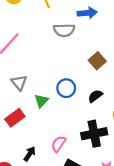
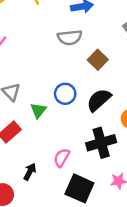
gray semicircle: (64, 30) -> (70, 37), moved
black semicircle: (95, 96) -> (99, 100), size x1.5

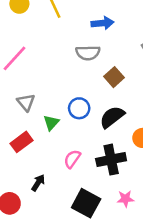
pink semicircle: (62, 158) -> (72, 159), moved

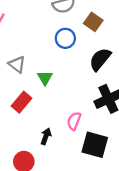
blue circle: (79, 108) -> (65, 38), moved
pink semicircle: (72, 159) -> (74, 121), moved

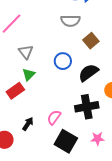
blue circle: (65, 38) -> (63, 61), moved
gray triangle: (17, 64) -> (26, 52), moved
green triangle: (45, 78) -> (29, 74), moved

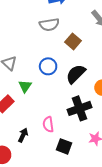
green triangle: (29, 74) -> (25, 86), moved
pink semicircle: (54, 117) -> (48, 124), turned -35
black square: (66, 141) -> (64, 146), size x0.7

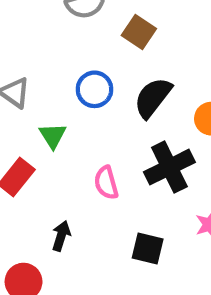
pink semicircle: (48, 124) -> (106, 183), moved

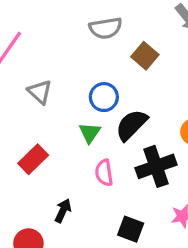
black semicircle: (153, 98) -> (131, 125), moved
green triangle: (53, 136) -> (90, 133), moved

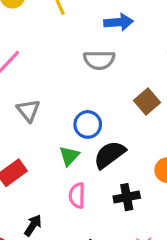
brown square: (145, 56) -> (147, 101), moved
black cross: (156, 166) -> (127, 197), size x0.7

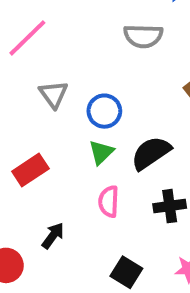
blue circle: (88, 124) -> (104, 111), moved

